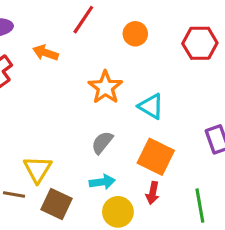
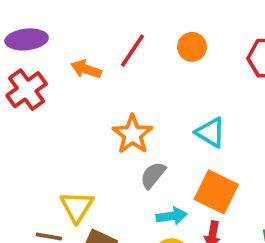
red line: (83, 20) -> (133, 51), moved
orange star: (105, 87) -> (133, 134), moved
cyan arrow: (102, 182) -> (172, 216), moved

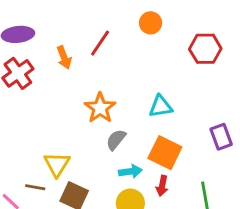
orange circle: (192, 47) -> (151, 23), moved
orange arrow: (86, 69) -> (64, 57), turned -130
cyan triangle: (211, 132) -> (161, 106), turned -40

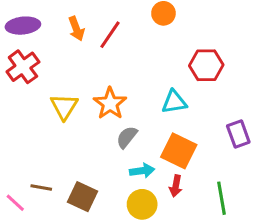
red hexagon: (205, 49) -> (206, 65), moved
orange arrow: (64, 57) -> (76, 29), moved
yellow triangle: (57, 164) -> (64, 107), moved

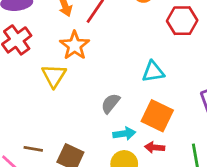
red hexagon: (206, 65) -> (182, 21), moved
orange star: (110, 103) -> (75, 45), moved
red arrow: (176, 186) -> (155, 147), turned 84

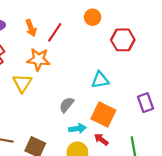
orange star: (75, 45) -> (38, 59), turned -30
red arrow: (155, 147) -> (101, 139), turned 32

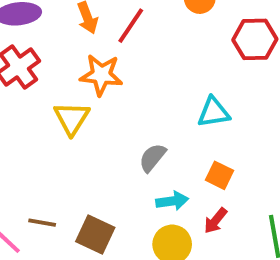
orange square: (103, 115) -> (219, 175), size x0.6
red arrow: (101, 139) -> (215, 221), turned -88

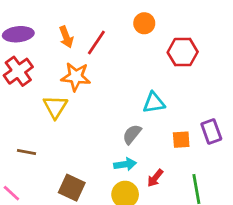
gray semicircle: (152, 158) -> (132, 134), moved
orange square: (219, 175) -> (181, 140), moved, turned -30
brown line: (42, 223) -> (26, 152), moved

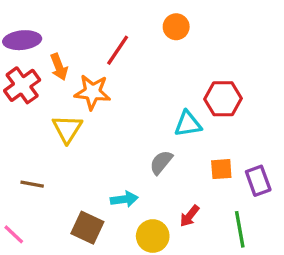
orange arrow: (66, 37) -> (59, 67), moved
red hexagon: (183, 52) -> (223, 99), moved
purple rectangle: (211, 131) -> (258, 181), moved
cyan arrow: (125, 164) -> (124, 199), moved

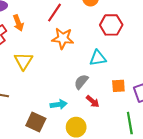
orange star: (92, 92) -> (63, 38), moved
red hexagon: (223, 99) -> (111, 25), moved
red arrow: (190, 216) -> (93, 101), moved, turned -88

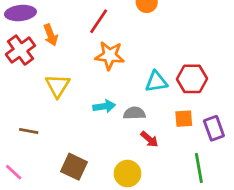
red hexagon: (111, 25) -> (192, 79), moved
gray semicircle: (81, 82) -> (134, 113), turned 49
cyan arrow: (59, 104) -> (104, 106), moved

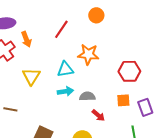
orange star: (110, 56) -> (88, 54), moved
cyan triangle: (156, 82) -> (65, 69), moved

